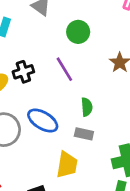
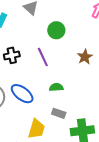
green semicircle: (87, 107) -> (56, 87), turned -96
gray rectangle: (84, 134) -> (59, 113), moved

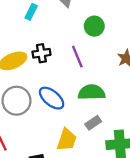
green semicircle: (56, 87) -> (92, 92), size x1.6
gray rectangle: (59, 113) -> (93, 123), turned -56

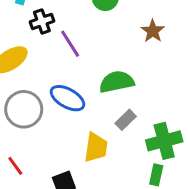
black cross: (41, 53) -> (42, 21), moved
purple line: (77, 57) -> (70, 44), moved

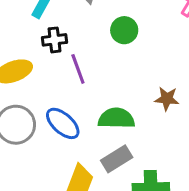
brown star: (153, 31) -> (167, 99), moved, turned 30
gray rectangle: (126, 120) -> (117, 159), size x1.4

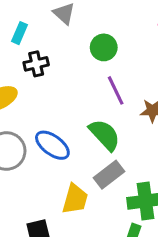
purple line: (78, 69) -> (116, 90), moved
green semicircle: (116, 118) -> (105, 135), turned 52

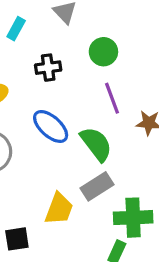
black cross: (36, 64) -> (48, 68), moved
blue ellipse: (52, 145) -> (51, 126), moved

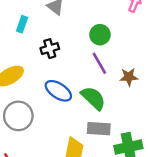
green circle: (103, 52) -> (100, 35), moved
gray rectangle: (97, 186) -> (99, 129), turned 45

